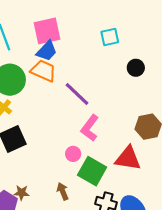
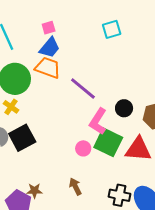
pink square: (47, 31) -> (49, 28), size x0.5
black circle: (136, 68) -> (124, 108), moved
green square: (92, 171) -> (108, 142), moved

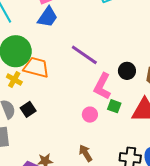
orange trapezoid: (48, 68) -> (36, 67), moved
black square: (22, 138) -> (28, 109), size x0.6
green square: (108, 142) -> (114, 106), size x0.5

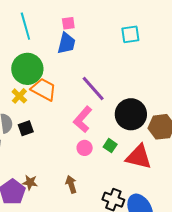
blue trapezoid: (48, 17) -> (66, 43), turned -35
black circle: (127, 71) -> (131, 114), size x1.8
pink L-shape: (102, 86) -> (83, 119), moved

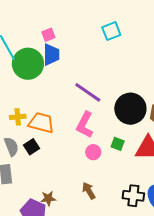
green circle: (27, 69) -> (28, 64), moved
orange trapezoid: (44, 89) -> (41, 123), moved
yellow cross: (19, 96) -> (18, 117), turned -35

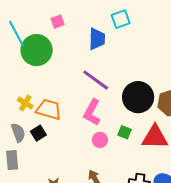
blue trapezoid: (51, 55) -> (97, 39), moved
yellow cross: (18, 117) -> (25, 103), turned 35

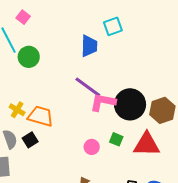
pink square: (58, 22) -> (23, 17), moved, turned -32
green circle: (37, 50) -> (29, 57), size x0.7
pink L-shape: (92, 112) -> (103, 102), moved, turned 72

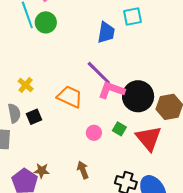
green circle: (29, 57) -> (46, 22), moved
orange trapezoid: (41, 116) -> (70, 97), moved
red triangle: (147, 144) -> (149, 138), turned 40

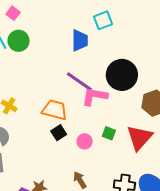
black circle: (138, 96) -> (122, 75), moved
black square: (34, 117) -> (59, 133), moved
red triangle: (149, 138) -> (139, 138), turned 32

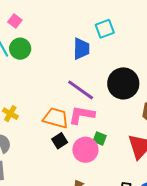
pink L-shape: (95, 96) -> (82, 115), moved
green square: (109, 133) -> (100, 139), moved
pink circle: (85, 141) -> (85, 150), size x1.6

